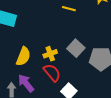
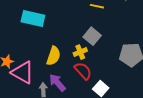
gray square: (76, 48) -> (92, 36), moved

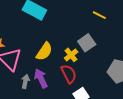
yellow cross: (80, 52) -> (71, 55), turned -32

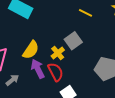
purple arrow: (41, 78) -> (38, 69), moved
gray arrow: (25, 81) -> (12, 80), turned 40

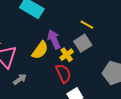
yellow line: (85, 13) -> (87, 25), moved
purple arrow: (38, 69) -> (54, 39), moved

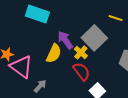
yellow line: (87, 25) -> (116, 18), moved
gray square: (83, 43) -> (94, 38), size x1.4

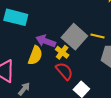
yellow line: (116, 18) -> (97, 36), moved
purple arrow: (65, 40) -> (46, 41), turned -30

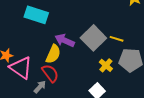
yellow cross: (62, 52) -> (106, 65), moved
red semicircle: (64, 71) -> (50, 73), moved

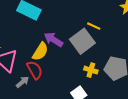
yellow line: (117, 39) -> (94, 26), moved
yellow cross: (106, 65) -> (91, 70), turned -32

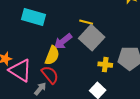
yellow line: (94, 26) -> (86, 22), moved
purple arrow: (53, 40) -> (63, 41), turned -60

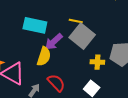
cyan rectangle: (34, 17) -> (35, 25), moved
red semicircle: (50, 75) -> (56, 83), moved

